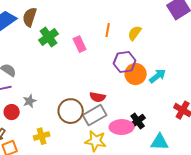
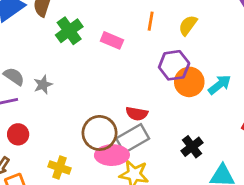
pink rectangle: (80, 44) -> (112, 40), turned -42
gray star: (30, 101) -> (43, 85), moved
pink ellipse: (122, 127) -> (112, 155), moved
yellow cross: (42, 136) -> (59, 167), turned 35

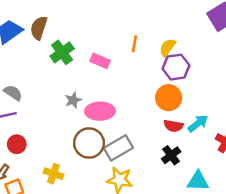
purple hexagon: (174, 65) -> (176, 67), moved
gray star: (43, 85) -> (73, 100), moved
cyan arrow: (220, 85) -> (198, 123), moved
red semicircle: (137, 114) -> (174, 126), moved
pink ellipse: (112, 155) -> (100, 111), moved

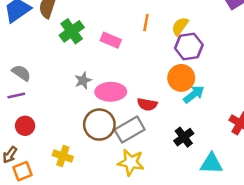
cyan arrow: (198, 123) -> (194, 94), moved
red semicircle: (174, 126) -> (147, 104), moved

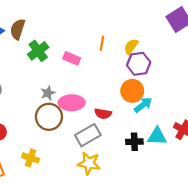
brown circle: (99, 125) -> (49, 117), moved
black cross: (184, 137) -> (134, 142), turned 35
cyan triangle: (211, 164) -> (157, 136), moved

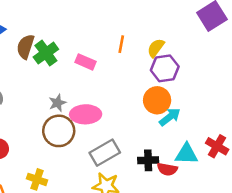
brown semicircle: (18, 29) -> (26, 47), moved
red semicircle: (103, 114) -> (167, 169), moved
black cross: (134, 142) -> (148, 160), moved

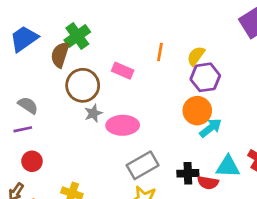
green cross: (46, 53) -> (77, 36), moved
brown circle: (59, 131) -> (83, 85), moved

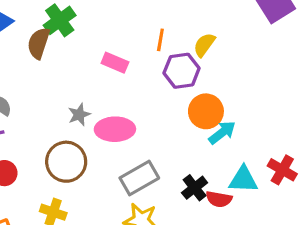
purple hexagon: (205, 77) -> (182, 71), moved
brown circle: (83, 85) -> (66, 162), moved
black cross: (188, 173) -> (195, 188), turned -36

